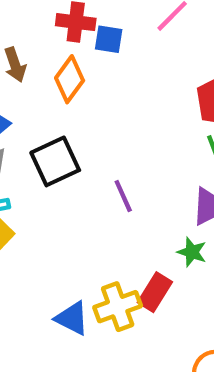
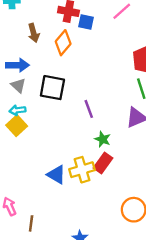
black square: (55, 161) -> (52, 88), turned 32
green star: (192, 252) -> (103, 139), moved

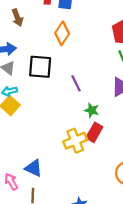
orange diamond: (63, 43) -> (62, 33), moved
blue triangle: (56, 175) -> (34, 168), moved

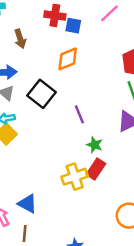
orange diamond: (62, 33) -> (68, 59), turned 30
black square: (40, 67) -> (41, 94), turned 30

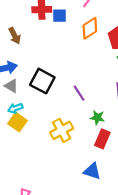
orange diamond: (68, 59) -> (90, 28), moved
yellow cross: (75, 177) -> (62, 130), moved
blue triangle: (27, 204) -> (92, 171), moved

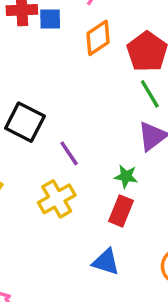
purple line: (79, 93) -> (69, 153), moved
green star: (97, 118) -> (126, 176), moved

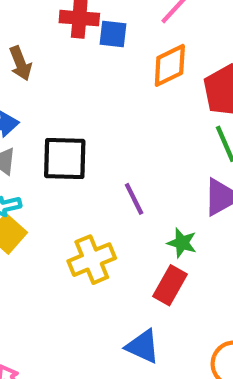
black square: (25, 122) -> (65, 159), turned -33
purple line: (69, 153) -> (134, 199), moved

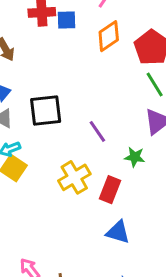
red rectangle: (170, 285) -> (110, 190), moved

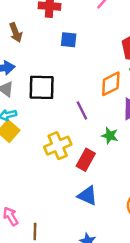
blue square: (67, 20) -> (69, 40), moved
orange diamond: (109, 36) -> (111, 84), moved

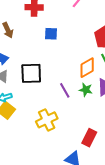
green star: (110, 136) -> (86, 90), moved
red rectangle: (86, 160) -> (89, 138), moved

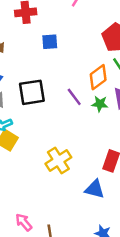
purple line: (65, 90) -> (74, 97), moved
yellow cross: (47, 120) -> (58, 160), moved

